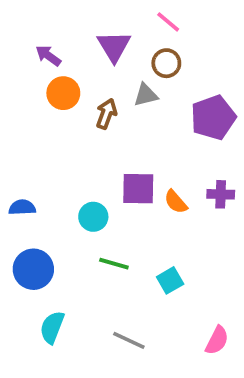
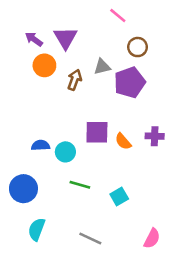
purple triangle: (114, 46) -> (65, 38), moved
brown circle: (166, 63) -> (138, 47), moved
purple pentagon: (213, 117) -> (130, 82), moved
blue semicircle: (22, 207) -> (41, 145), moved

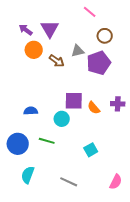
brown arrow: (75, 80) -> (57, 61), turned 105
cyan circle: (65, 152) -> (62, 119), moved
green line: (80, 185) -> (47, 141), moved

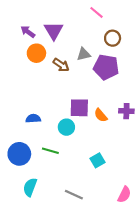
purple pentagon: (99, 63) -> (106, 67), turned 30

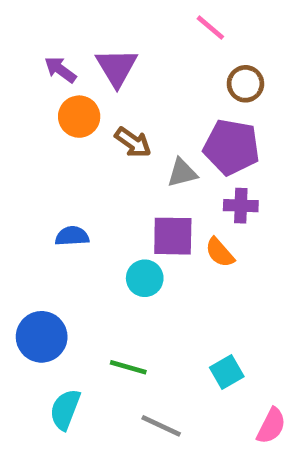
gray triangle: (84, 54) -> (182, 173), moved
purple cross: (126, 111) -> (241, 206), moved
blue semicircle: (33, 119) -> (72, 236), moved
green line: (50, 151) -> (128, 367), moved
cyan square: (98, 160) -> (227, 372), moved

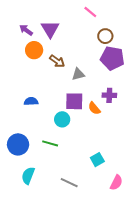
purple pentagon: (231, 147) -> (112, 58), moved
purple cross: (241, 206) -> (109, 95), moved
green line: (128, 367) -> (50, 143), moved

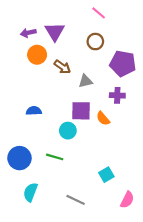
purple arrow: (26, 30) -> (28, 33), turned -48
brown circle: (105, 36) -> (95, 42), moved
purple cross: (109, 95) -> (117, 95), moved

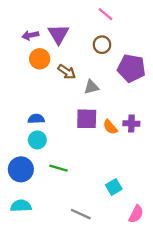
purple cross: (117, 95) -> (131, 123), moved
cyan circle: (68, 131) -> (37, 140), moved
cyan semicircle: (30, 192) -> (21, 206), moved, turned 66

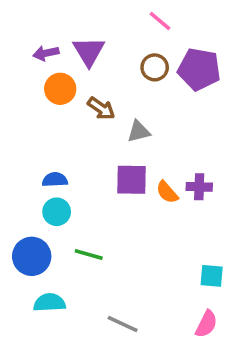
purple pentagon: (131, 68) -> (199, 69), moved
cyan square: (114, 187) -> (212, 276), moved, turned 35
cyan semicircle: (21, 206) -> (49, 303), moved

